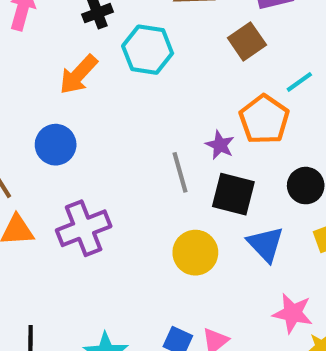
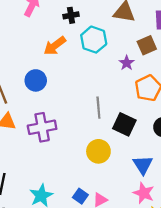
purple star: (220, 145) -> (127, 63), moved
blue triangle: (266, 244) -> (143, 165), moved

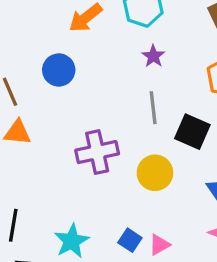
purple star: (127, 63) -> (153, 56), moved
purple cross: (42, 127) -> (97, 152), moved

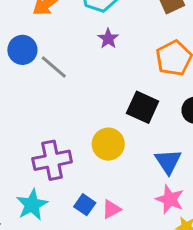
gray line: (153, 108) -> (54, 67), moved, turned -44
purple cross: (97, 152) -> (52, 160), moved

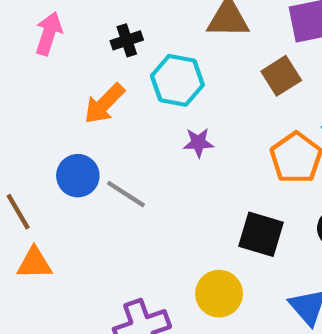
purple star: (108, 39) -> (198, 143), turned -30

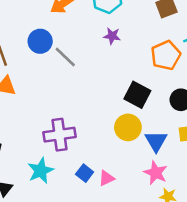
yellow circle: (219, 294) -> (128, 127), moved

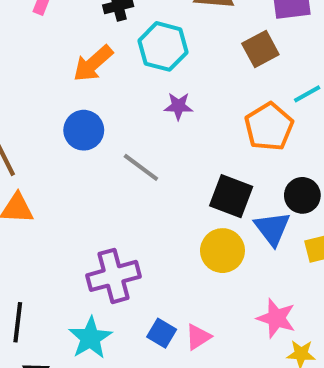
blue circle: (40, 41) -> (84, 130), moved
gray line: (65, 57) -> (141, 167), moved
blue triangle: (156, 141) -> (272, 229), moved

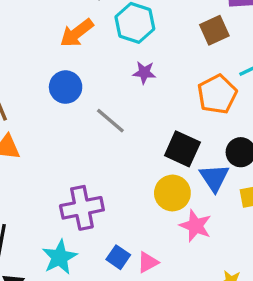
pink star: (276, 318) -> (195, 226), moved

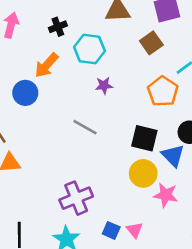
blue circle: (66, 87) -> (25, 93), moved
pink triangle: (148, 262) -> (135, 230), turned -30

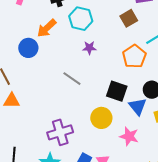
yellow circle: (143, 173) -> (101, 118), moved

